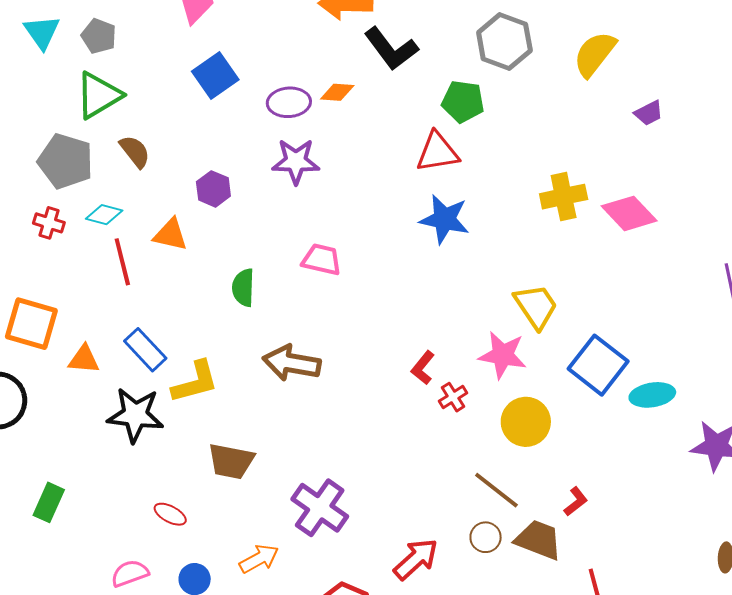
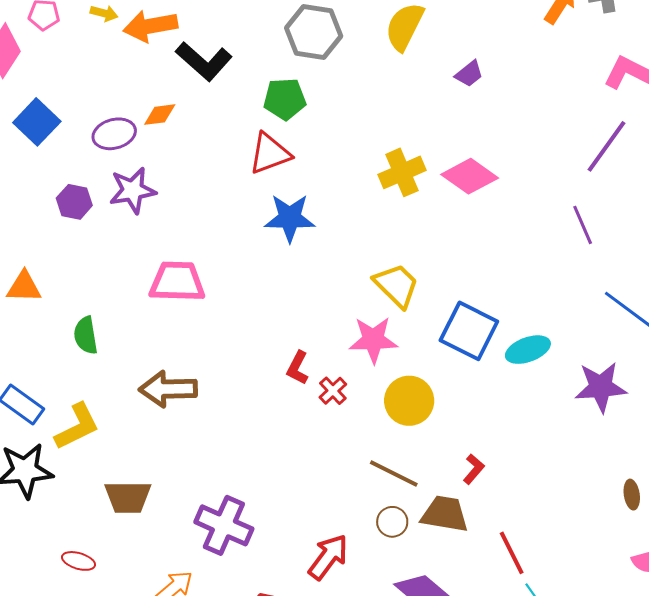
purple hexagon: (213, 189) -> (74, 202), moved
pink trapezoid: (322, 260) -> (177, 282), size x1.4
green semicircle: (243, 288) -> (86, 335), moved

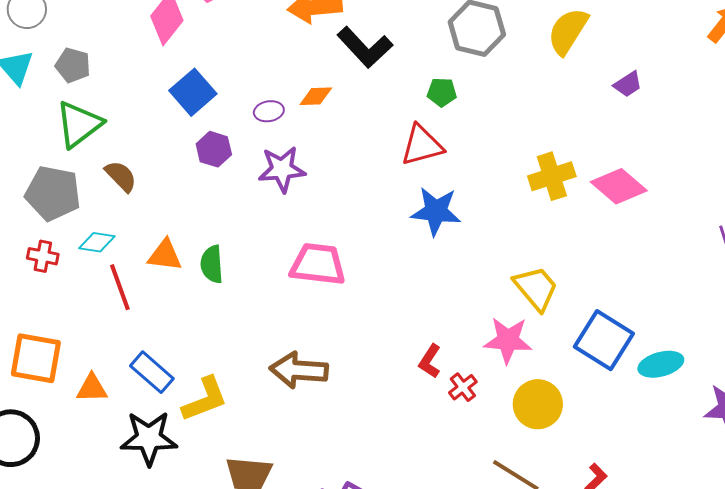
green pentagon: (285, 99) -> (442, 92), size x0.7
purple ellipse: (114, 134) -> (269, 111), size x0.7
purple hexagon: (74, 202) -> (214, 149), moved
green semicircle: (86, 335) -> (212, 264), moved

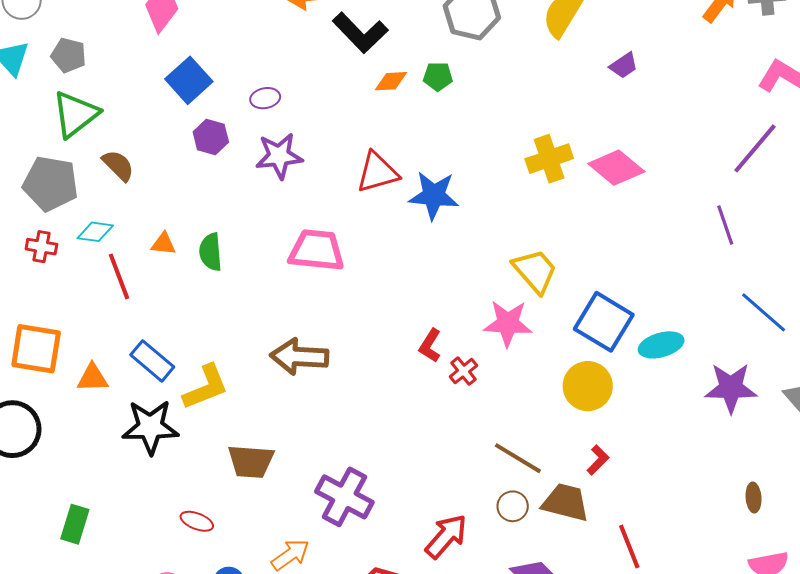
orange diamond: (316, 96) -> (391, 81), moved
red triangle: (422, 145) -> (377, 172), moved
orange triangle: (165, 255) -> (163, 244), size x0.7
yellow circle: (538, 404) -> (588, 386), moved

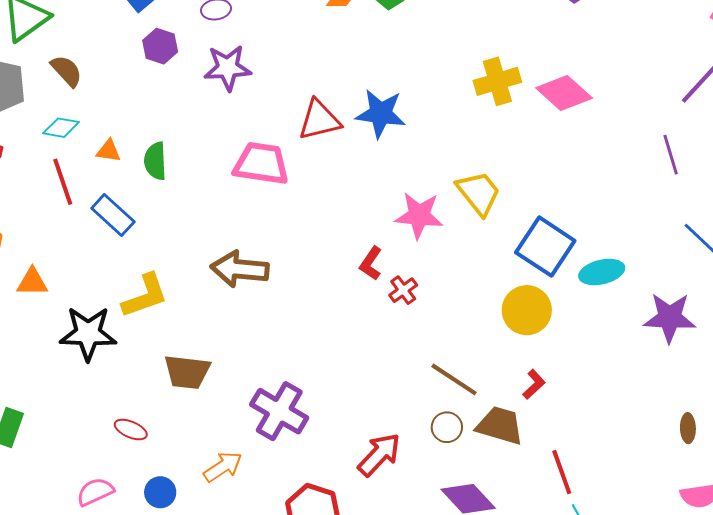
red triangle: (377, 172) -> (319, 120), moved
cyan diamond: (95, 232) -> (61, 128), moved
pink star: (508, 323) -> (419, 215), moved
blue rectangle: (152, 361) -> (113, 215), moved

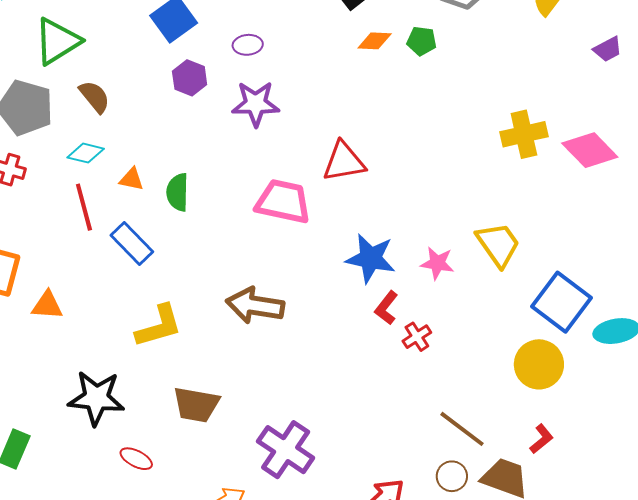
blue star: (381, 114) -> (371, 258), moved
pink star: (419, 215) -> (437, 263), size x0.7
black star: (88, 333) -> (96, 398), moved

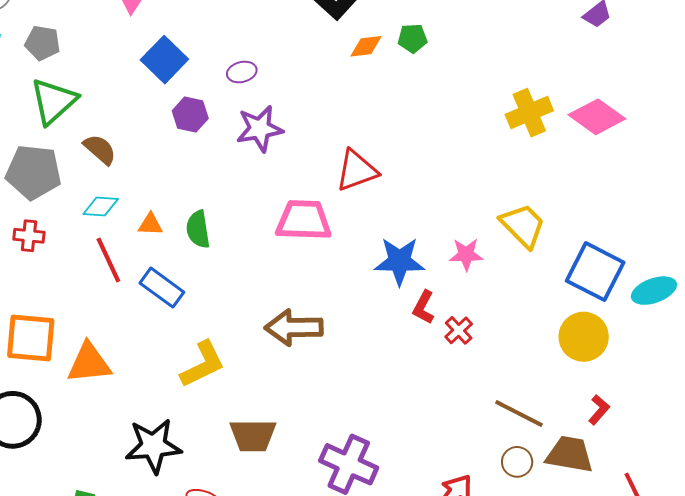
orange triangle: (47, 305) -> (89, 363), size x1.4

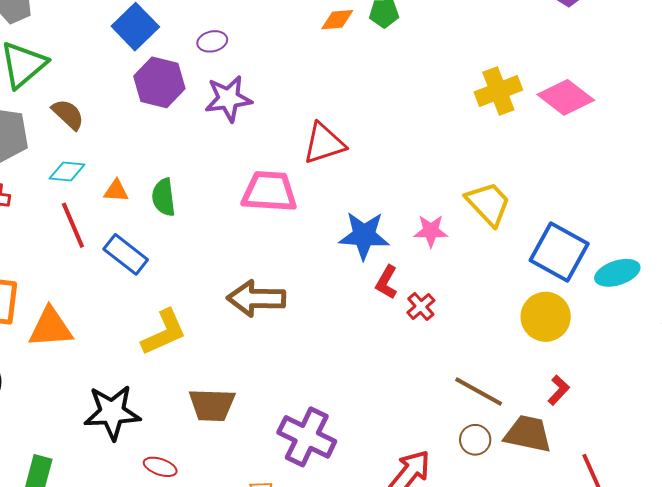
purple hexagon: (190, 115) -> (159, 82), size x1.4

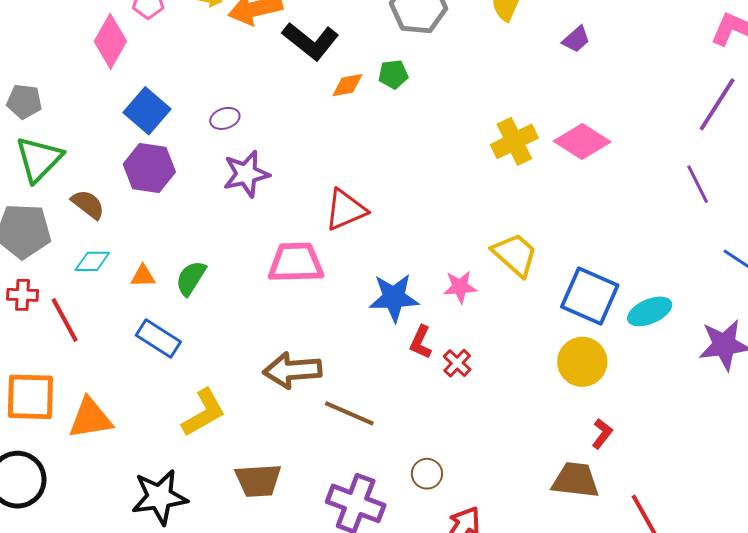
purple hexagon: (159, 82) -> (149, 168), moved
green semicircle: (164, 197) -> (191, 278), turned 45
red line: (73, 225) -> (65, 320), moved
brown line: (479, 392) -> (349, 413), moved
brown circle: (475, 440) -> (427, 474), moved

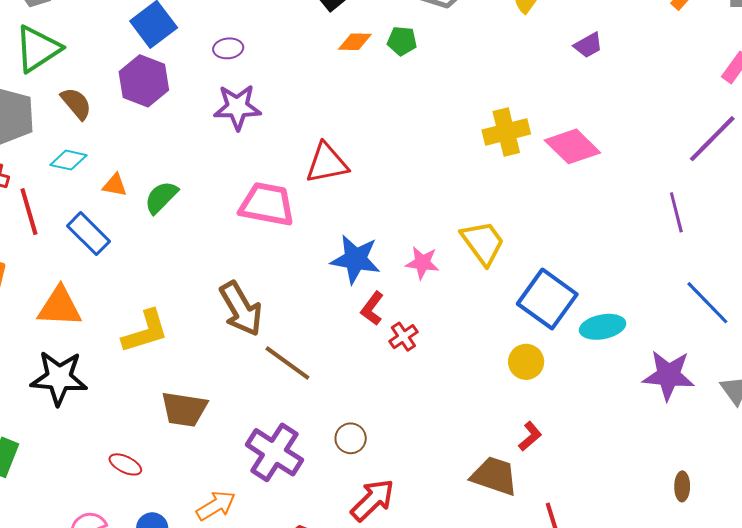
blue rectangle: (158, 338) -> (89, 234), moved
yellow circle: (582, 362) -> (526, 362), size x0.7
brown arrow: (292, 370) -> (241, 309), turned -128
orange triangle: (90, 418) -> (60, 307), moved
black star: (160, 497) -> (59, 378), moved

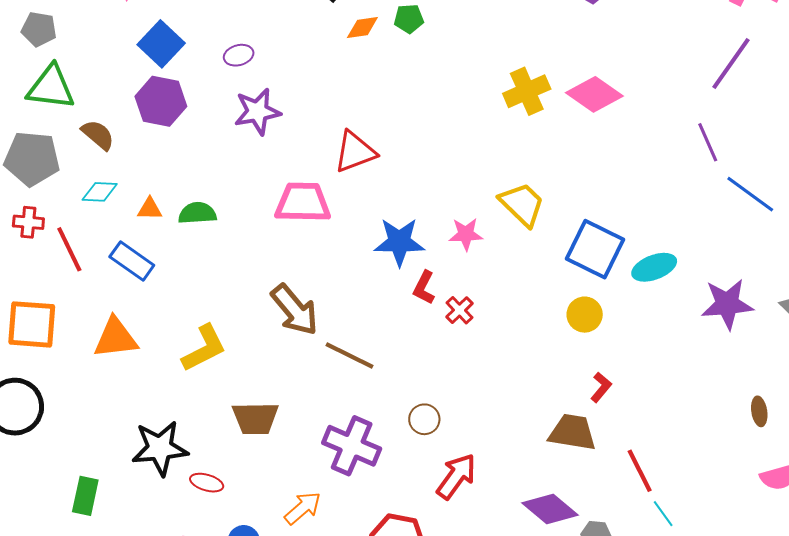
green triangle: (38, 49) -> (51, 87), turned 50
green semicircle: (161, 197) -> (197, 213), turned 51
blue line: (707, 303) -> (750, 194), moved
black star: (59, 378) -> (160, 448), moved

